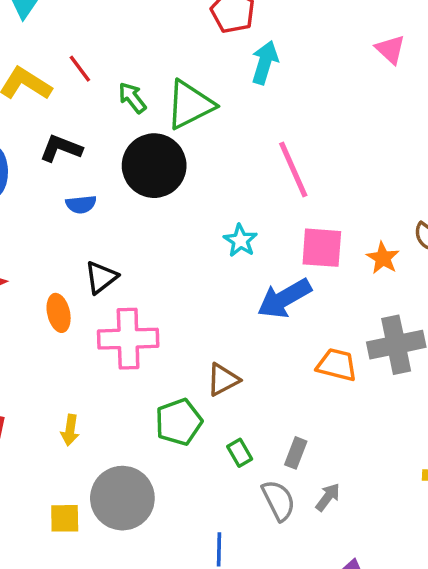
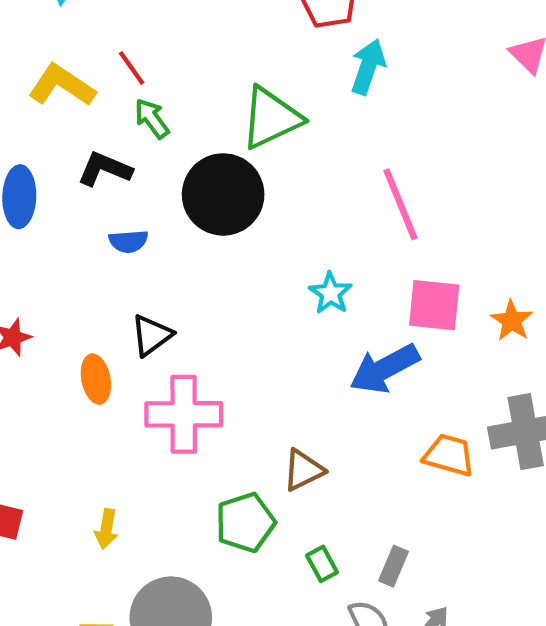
green arrow: (132, 98) -> (152, 119), moved

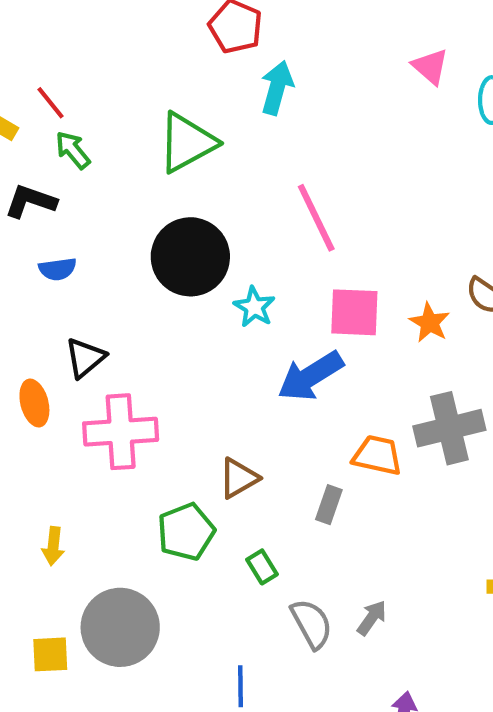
black circle: (223, 194) -> (190, 257), moved
gray rectangle: (393, 566) -> (329, 505), moved

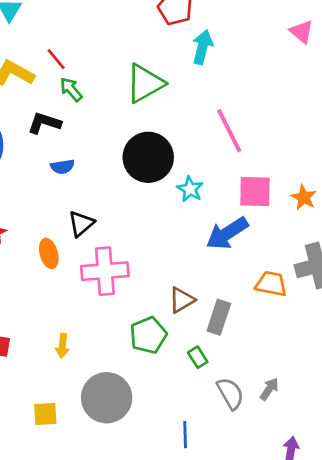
gray rectangle: (329, 505) -> (219, 317), moved, size x1.4
yellow square: (50, 654) -> (45, 414), moved

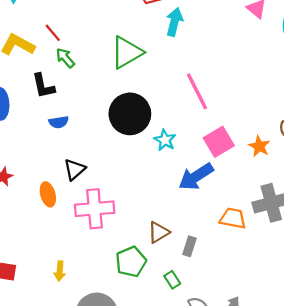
black L-shape: (44, 123) -> (43, 86), turned -120
pink square: (255, 192) -> (219, 142), turned -32
gray rectangle: (219, 317) -> (189, 246), size x0.7

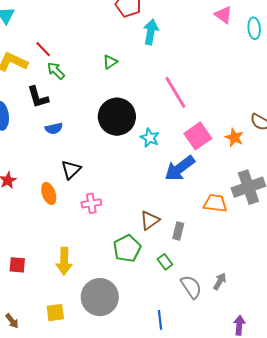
green triangle: (127, 52) -> (110, 62), size x0.5
pink cross: (95, 209) -> (91, 203), size x0.6
yellow arrow: (60, 271) -> (64, 261), size x1.5

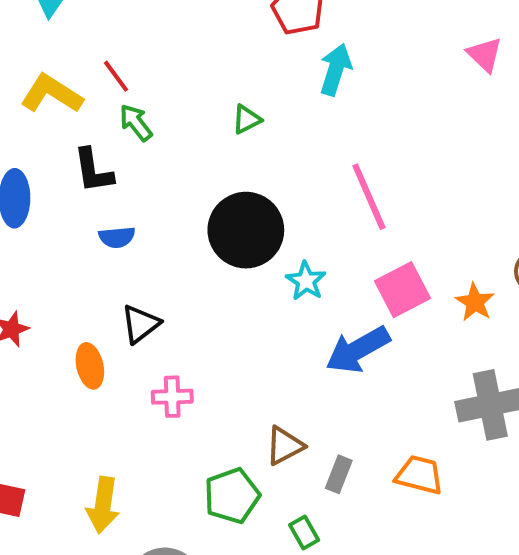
orange trapezoid: (215, 203) -> (419, 475), moved

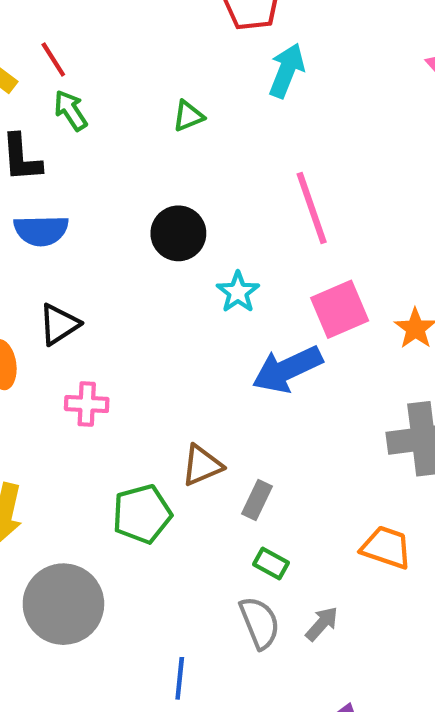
black circle: (246, 230) -> (178, 233), size x0.7
blue semicircle: (117, 237) -> (41, 230), size x1.4
orange trapezoid: (419, 475) -> (386, 547), moved
green rectangle: (304, 533) -> (271, 564), moved, turned -36

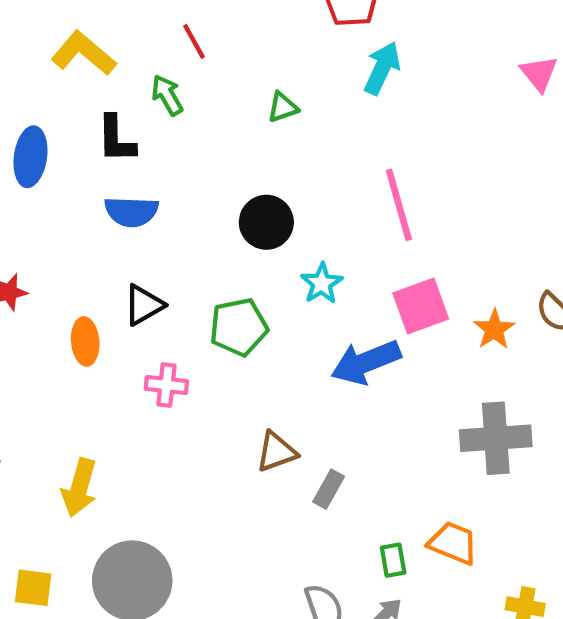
red line: (53, 60) -> (194, 41), moved
green pentagon: (142, 514) -> (239, 327), moved
green rectangle: (271, 564) -> (393, 560), moved, turned 48

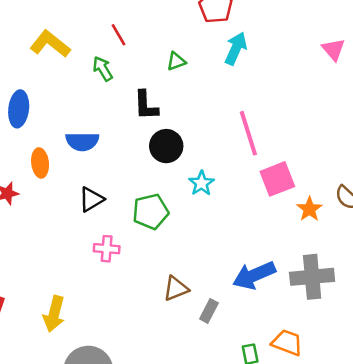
green triangle: (283, 107) -> (176, 61), moved
black L-shape: (116, 139) -> (146, 105), moved
pink square: (421, 306) -> (277, 179), moved
orange ellipse: (85, 341) -> (40, 163), moved
blue arrow: (366, 362) -> (254, 275), moved

